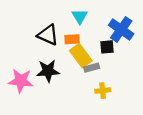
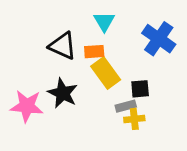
black square: (107, 47) -> (140, 89), moved
gray rectangle: (92, 68) -> (126, 106), moved
black star: (48, 71) -> (63, 93), turned 30

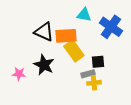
cyan triangle: (104, 21) -> (84, 15), moved, turned -49
orange rectangle: (94, 52) -> (66, 36), size x1.5
pink star: (27, 106) -> (19, 74), size x0.6

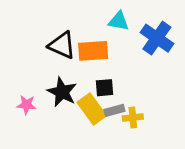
yellow rectangle: (74, 51) -> (92, 109), moved
black square: (98, 62) -> (105, 88), moved
gray rectangle: (88, 74) -> (114, 110), moved

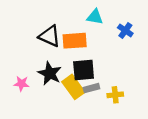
blue cross: (157, 38) -> (125, 30), size x0.6
black square: (105, 88) -> (84, 70), size x1.5
yellow cross: (133, 117) -> (115, 95), moved

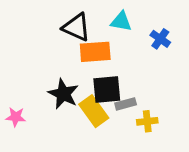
black triangle: (50, 36) -> (76, 27), moved
pink star: (21, 84) -> (16, 117), moved
gray rectangle: (91, 88) -> (126, 104), moved

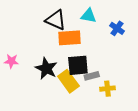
pink star: (16, 117) -> (11, 61), moved

